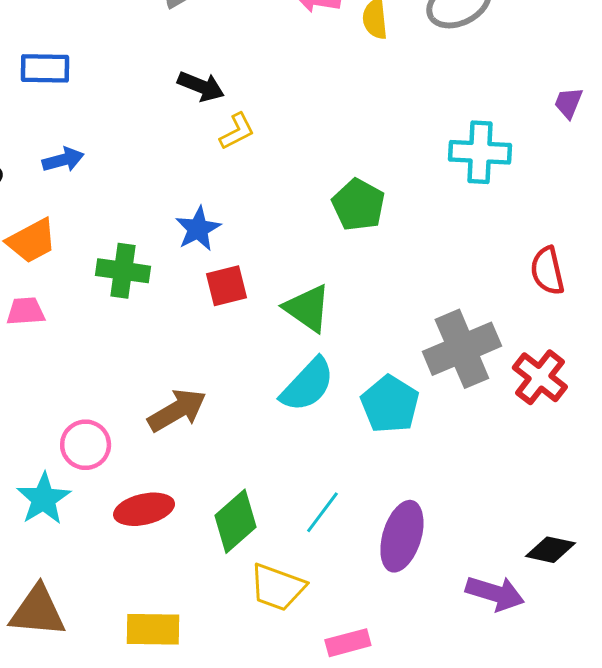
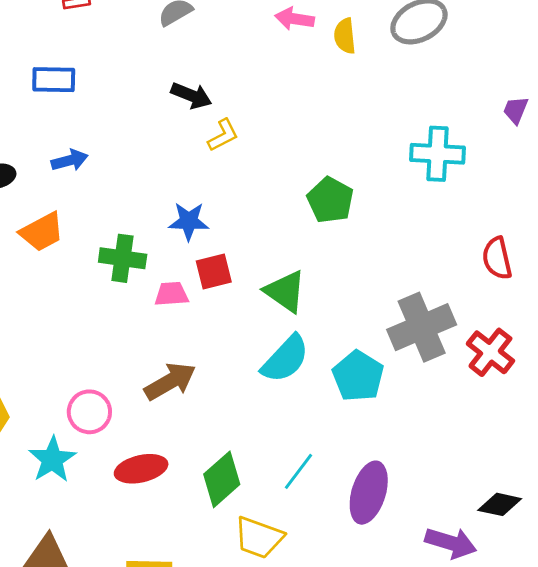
blue star: (198, 229) -> (189, 221), turned 30
pink trapezoid: (26, 311) -> (171, 294), moved

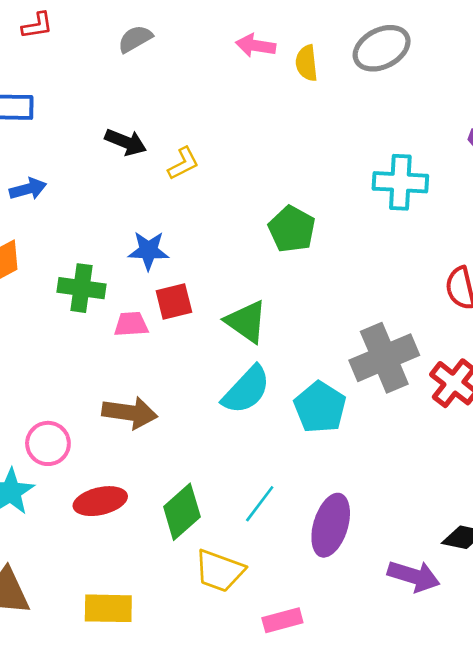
black arrow: (191, 96) -> (126, 142), moved
brown arrow: (170, 381) -> (130, 413), turned 38

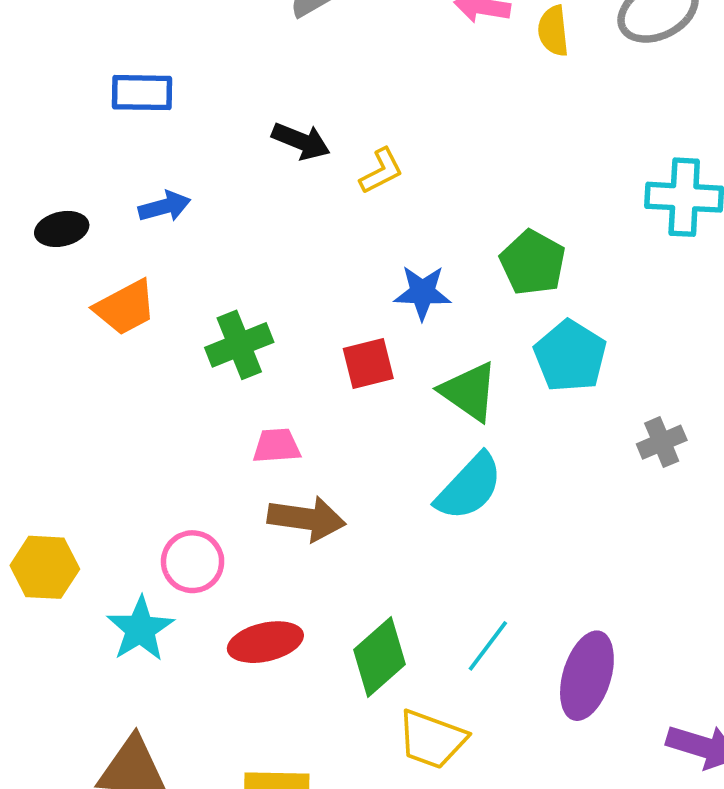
blue star: (148, 251) -> (422, 293), moved
green cross: (81, 288) -> (239, 345), turned -30
pink trapezoid: (131, 324) -> (277, 446), moved
gray cross: (384, 358) -> (662, 442), size x0.5
cyan pentagon: (320, 407) -> (570, 356), moved

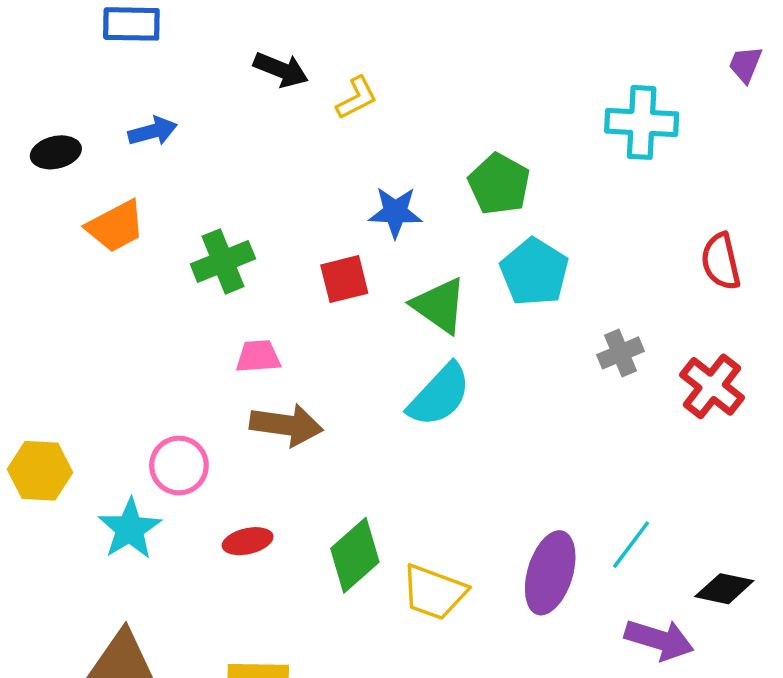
red ellipse: (265, 642) -> (248, 541), size x0.7
cyan line: (488, 646) -> (631, 545), moved
yellow trapezoid: (432, 739) -> (434, 592), moved

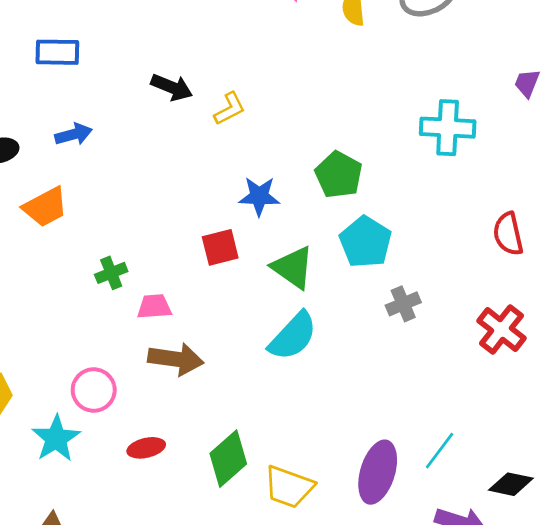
green cross: (223, 261) -> (111, 273), moved, size x0.7
gray cross: (621, 353) -> (403, 304), moved

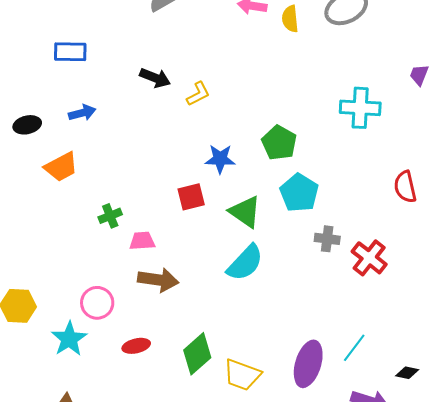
gray cross: (403, 304) -> (327, 239), turned 30
red cross: (501, 329) -> (369, 258), moved
black diamond: (511, 484) -> (407, 373), size x0.7

